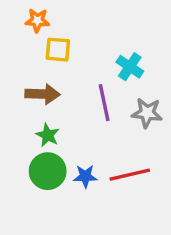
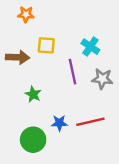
yellow square: (58, 50) -> (46, 45), moved
brown arrow: (42, 94) -> (18, 57), moved
green circle: (48, 171) -> (33, 140), moved

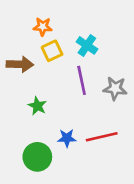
orange star: (26, 14) -> (43, 27), moved
yellow square: (46, 45) -> (52, 51), turned -30
cyan cross: (90, 47) -> (87, 45), moved

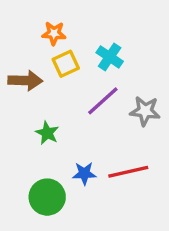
purple line: (82, 80) -> (103, 101), turned 60

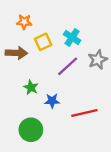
orange star: (54, 33) -> (24, 22), moved
gray star: (145, 111) -> (98, 60), moved, turned -30
blue star: (84, 173) -> (52, 101), moved

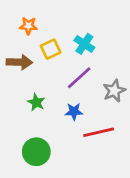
gray star: (98, 60) -> (114, 91), moved
blue star: (52, 101) -> (74, 111), moved

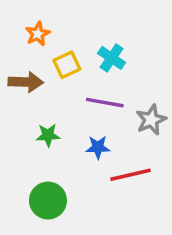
orange star: (28, 26) -> (38, 34), turned -30
purple line: (79, 78) -> (105, 103), turned 52
green star: (36, 102) -> (48, 135), turned -30

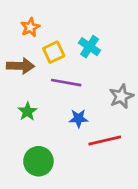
purple line: (105, 103) -> (66, 83), moved
green star: (48, 135) -> (27, 112), moved, turned -30

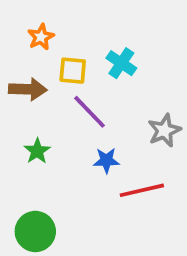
yellow square: (54, 52) -> (73, 71), turned 30
purple line: (66, 83) -> (90, 112), turned 36
green circle: (38, 161) -> (35, 231), moved

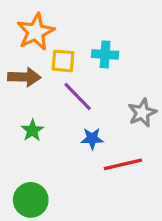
orange star: (41, 37) -> (36, 32), size x1.6
cyan cross: (121, 63) -> (105, 54), turned -30

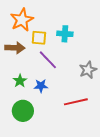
blue star: (92, 138) -> (41, 86), moved
green circle: (31, 200) -> (23, 111), moved

